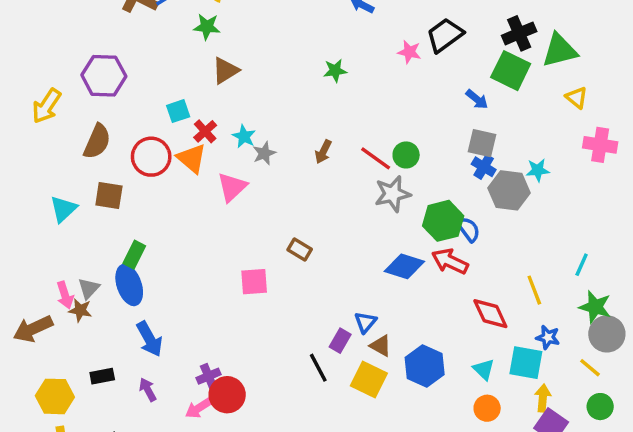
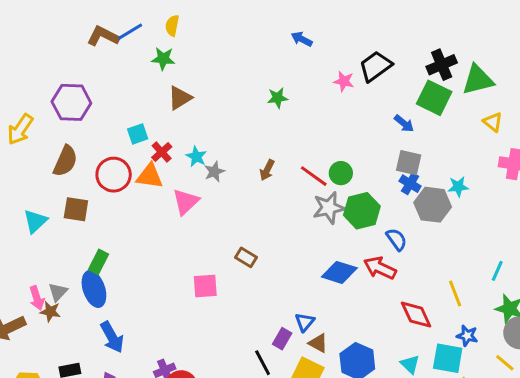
orange triangle: (192, 158) -> (150, 176), turned -32
green hexagon: (443, 221) -> (362, 211), moved

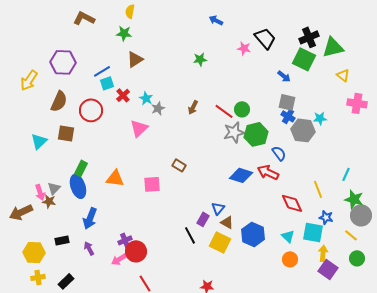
blue line: (130, 32) -> (102, 71), moved
black trapezoid: (375, 66) -> (265, 38), turned 85
orange triangle: (150, 176) -> (115, 178), moved
blue arrow: (112, 337) -> (90, 218), turned 50

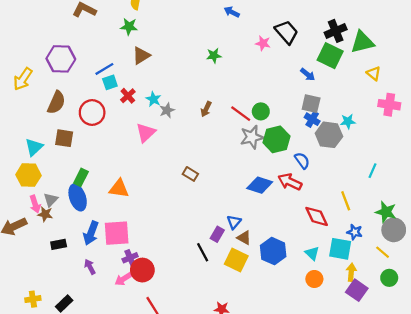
cyan line: (346, 174) -> (372, 171), moved
pink square: (152, 184) -> (117, 233), moved, size x1.4
black rectangle: (62, 240) -> (59, 244), moved
yellow hexagon: (34, 252) -> (28, 175), moved

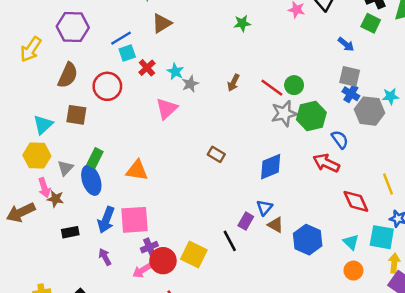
green square: (330, 56) -> (371, 23), size x0.7
blue diamond: (260, 185) -> (271, 167), moved, turned -40
gray triangle: (51, 200) -> (65, 168), moved
yellow square: (236, 260) -> (194, 254), moved

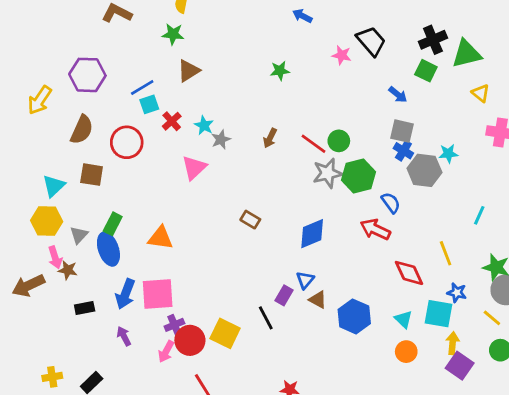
pink arrow: (142, 271) -> (166, 352), turned -30

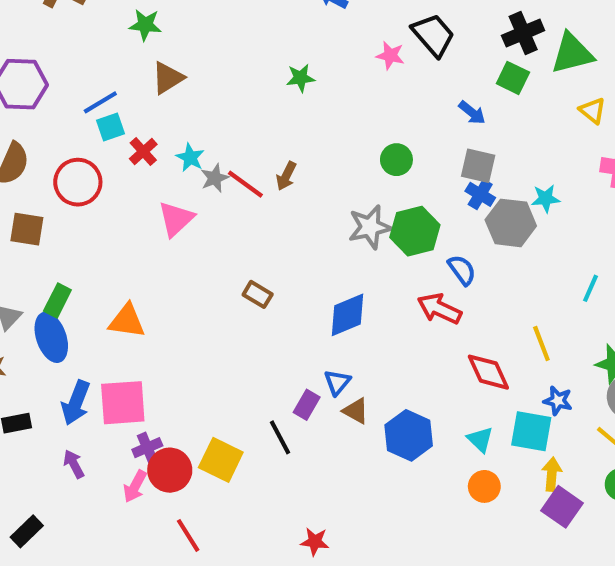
green circle: (339, 141) -> (396, 160), moved
red line: (314, 144) -> (245, 184), moved

